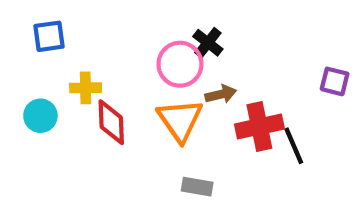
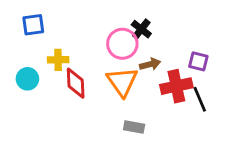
purple square: (335, 81) -> (198, 61), moved

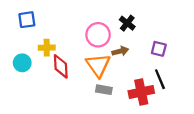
black cross: (141, 29) -> (127, 23), moved
red cross: (176, 86) -> (141, 92), moved
gray rectangle: (134, 127) -> (104, 90), moved

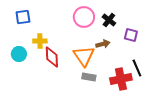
pink circle: (98, 35) -> (84, 17), moved
purple square: (159, 49) -> (131, 35), moved

